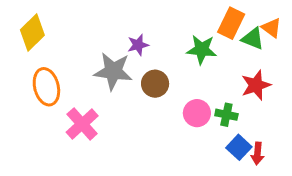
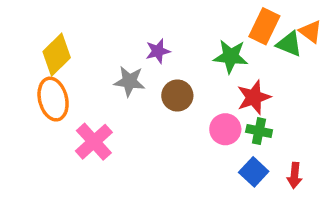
yellow diamond: (32, 32) -> (57, 55), moved
gray star: (113, 71) -> (129, 81), size x0.7
red star: (256, 85) -> (254, 97), moved
blue square: (239, 147) -> (254, 172), moved

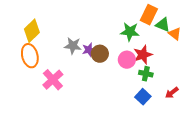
orange triangle: (311, 32) -> (175, 34), moved
purple star: (158, 51) -> (89, 50), moved
pink circle: (225, 129) -> (127, 60), moved
red arrow: (295, 175) -> (172, 93), moved, turned 48

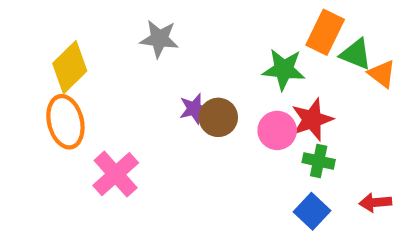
gray star: (73, 46) -> (159, 39), moved
red arrow: (172, 93) -> (375, 202), turned 32

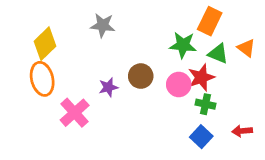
green triangle: (356, 54) -> (218, 54), moved
purple star: (194, 109) -> (108, 87), moved

